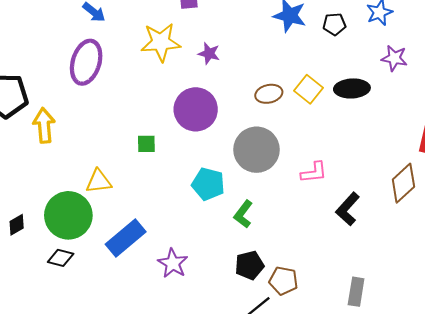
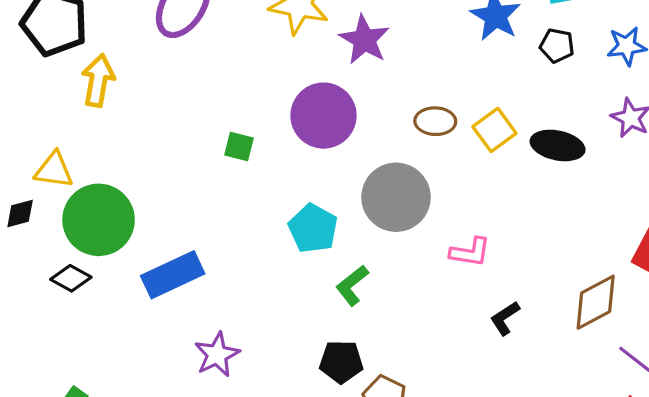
purple star: (209, 53) -> (364, 40), size x1.5
yellow triangle: (99, 181) -> (54, 170), moved
black L-shape: (348, 209) -> (505, 318), size x0.7
purple star: (173, 263) -> (217, 355), moved

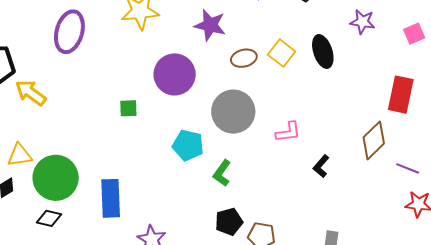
purple star: (364, 40) -> (210, 25), moved
yellow arrow: (98, 80) -> (31, 93), turned -48
black ellipse: (558, 145) -> (323, 51), turned 76
blue rectangle: (173, 275) -> (111, 198), turned -51

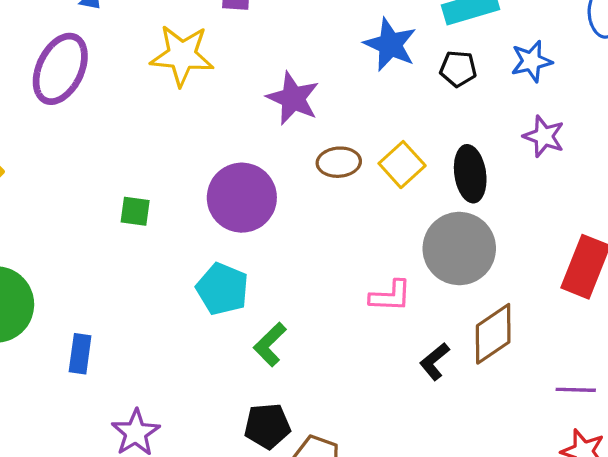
purple circle: (175, 74) -> (242, 198), moved
gray circle: (233, 112) -> (459, 249), moved
brown diamond: (374, 140) -> (493, 334), moved
purple line: (408, 168) -> (576, 390), turned -30
blue rectangle: (111, 198) -> (80, 354), size x0.6

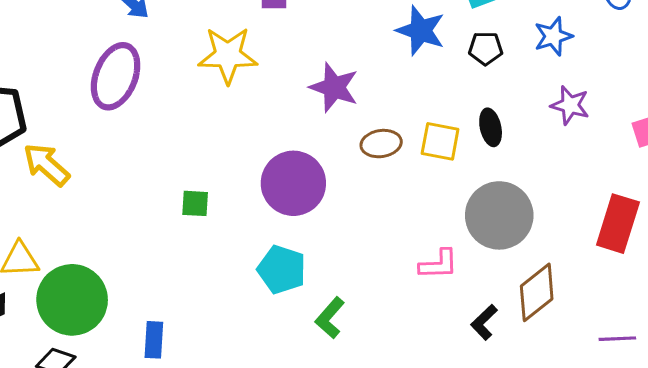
yellow square: (402, 165) -> (440, 141), turned -33
black ellipse: (470, 174) -> (491, 127), moved, size x0.7

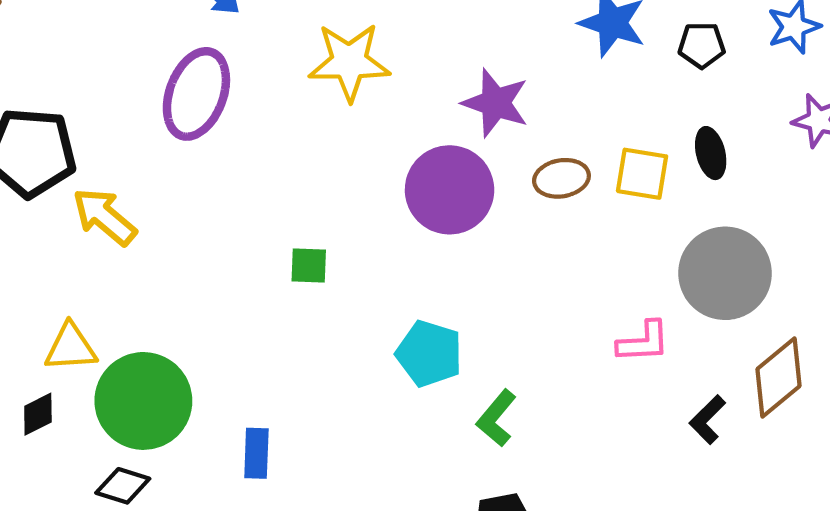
purple circle: (293, 183) -> (450, 190), moved

